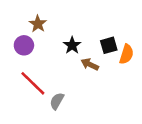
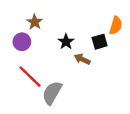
orange semicircle: (126, 54) -> (116, 26), moved
gray semicircle: (57, 101) -> (52, 93), size x1.5

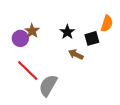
brown star: (35, 22) -> (32, 31), moved
black star: (66, 42) -> (67, 32), moved

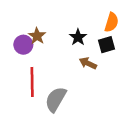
orange semicircle: (107, 23) -> (112, 22), moved
red line: (28, 70) -> (32, 82), turned 45

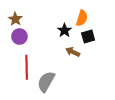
orange semicircle: (112, 22) -> (82, 18), moved
brown star: (37, 36) -> (15, 19), moved

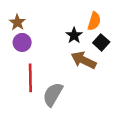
black square: (88, 37) -> (101, 42), turned -32
brown arrow: (73, 52) -> (84, 60), size x1.5

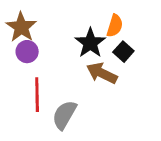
brown star: (17, 22) -> (21, 27), size x1.5
black star: (74, 35) -> (90, 43), size x1.5

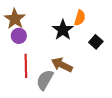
black square: (123, 52) -> (96, 42), moved
brown arrow: (102, 73) -> (62, 65), moved

